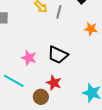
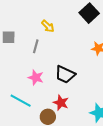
gray line: (59, 12) -> (36, 46), moved

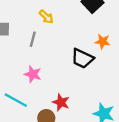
black trapezoid: (65, 74) -> (82, 58), moved

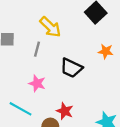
yellow arrow: (46, 17) -> (50, 27), size x1.5
black trapezoid: (82, 58) -> (71, 68), moved

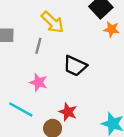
orange star: (106, 51) -> (112, 29), moved

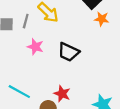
gray line: (38, 46) -> (26, 21), moved
pink star: (38, 82) -> (35, 47), moved

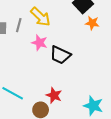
pink star: (35, 47) -> (40, 43), moved

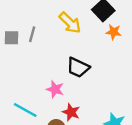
yellow arrow: (41, 17) -> (70, 23), moved
pink star: (40, 43) -> (55, 89), moved

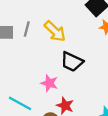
yellow arrow: (70, 23) -> (55, 31), moved

